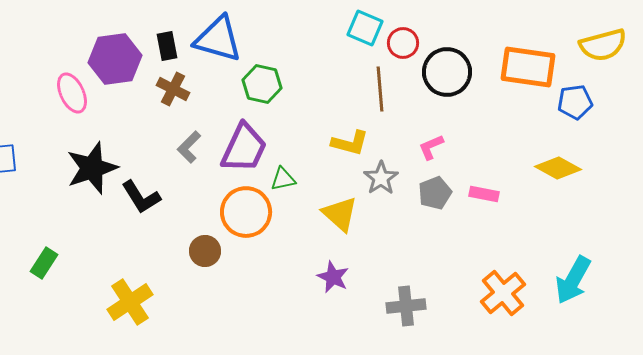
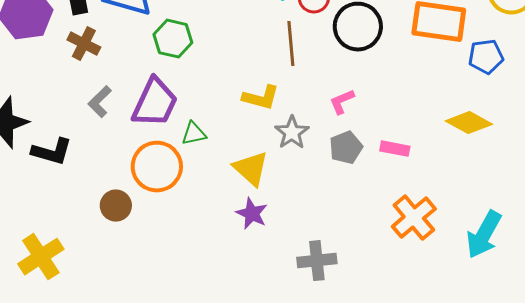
black L-shape: (141, 197) -> (52, 152), turned -42
purple star: (333, 277) -> (252, 214), moved
orange cross: (503, 293) -> (414, 218), moved

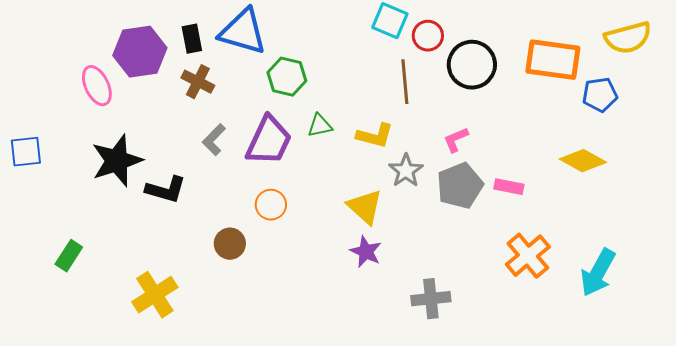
green triangle: (194, 134) -> (320, 126), moved
gray pentagon: (346, 148) -> (460, 186), size x1.4
orange circle: (157, 167) -> (271, 205), size x0.6

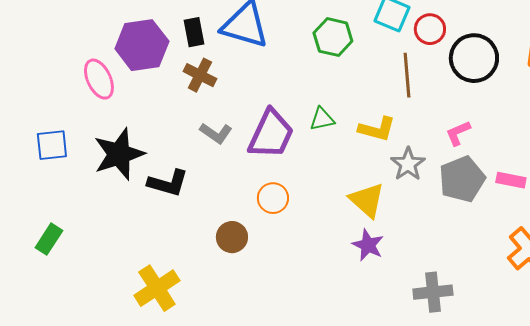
green hexagon: (287, 77) -> (333, 37), moved
gray L-shape: (214, 140) -> (216, 133), turned -100
blue square: (26, 152) -> (52, 145), moved
green rectangle: (69, 256) -> (49, 239), moved

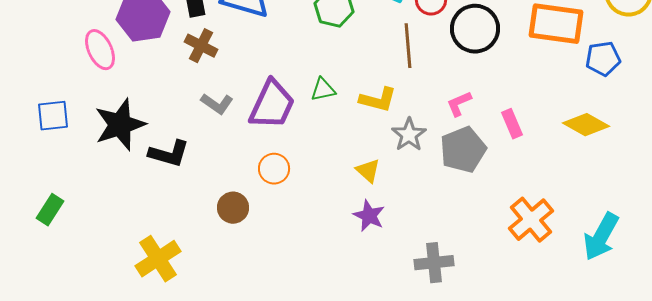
pink rectangle: (511, 180) -> (512, 124), moved, turned 56
yellow triangle: (367, 200) -> (368, 171), size x0.7

